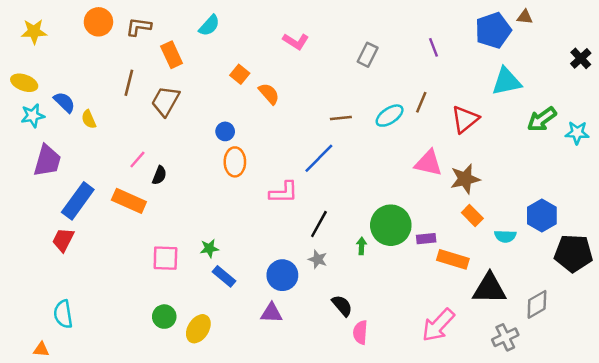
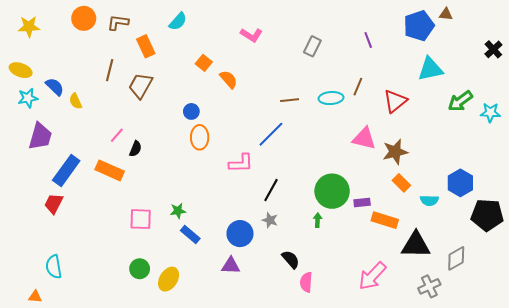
cyan ellipse: (390, 116) -> (331, 98), turned 30
green arrow: (362, 246) -> (318, 220), moved

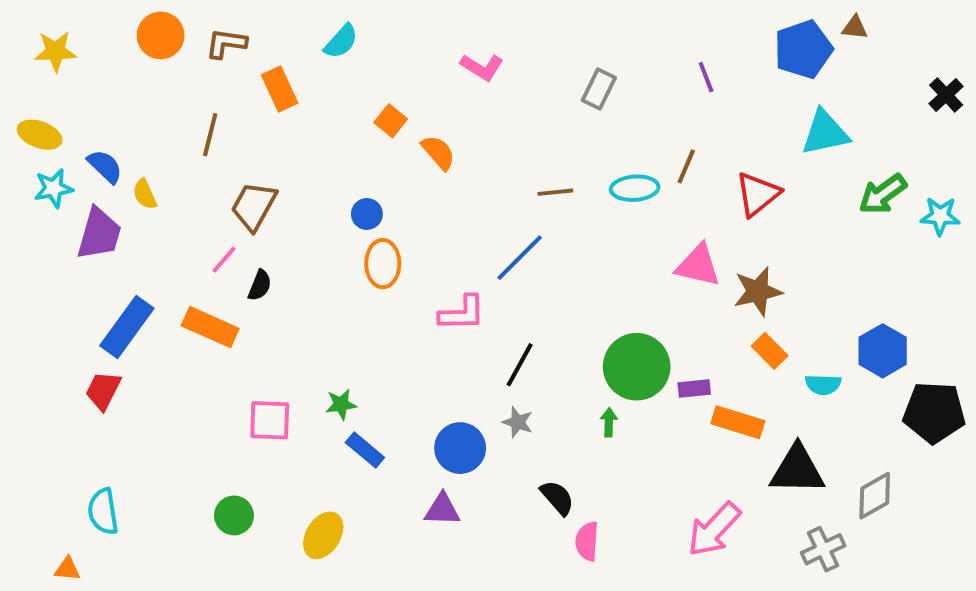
brown trapezoid: (141, 86) -> (254, 206), moved
purple trapezoid: (40, 136) -> (99, 234), moved
green circle: (140, 269) -> (234, 515), moved

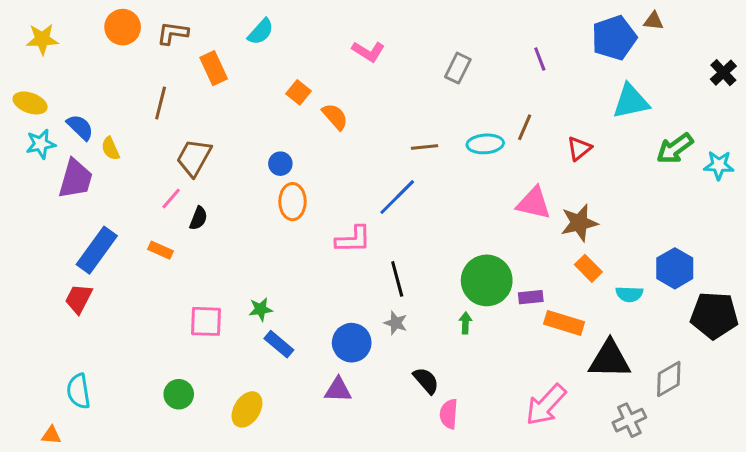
red triangle: (758, 194) -> (579, 148), size x0.7
orange rectangle: (210, 327) -> (161, 250), size x0.6
black line: (520, 365) -> (397, 279), turned -44

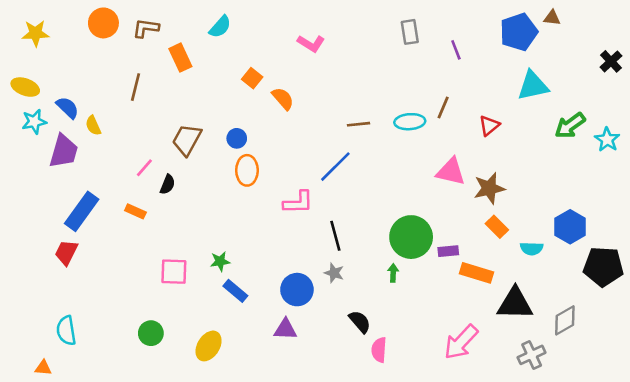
gray rectangle: (458, 68) -> (410, 32), moved, turned -35
brown trapezoid: (194, 158) -> (187, 140), moved
cyan star: (719, 165) -> (607, 140), turned 30

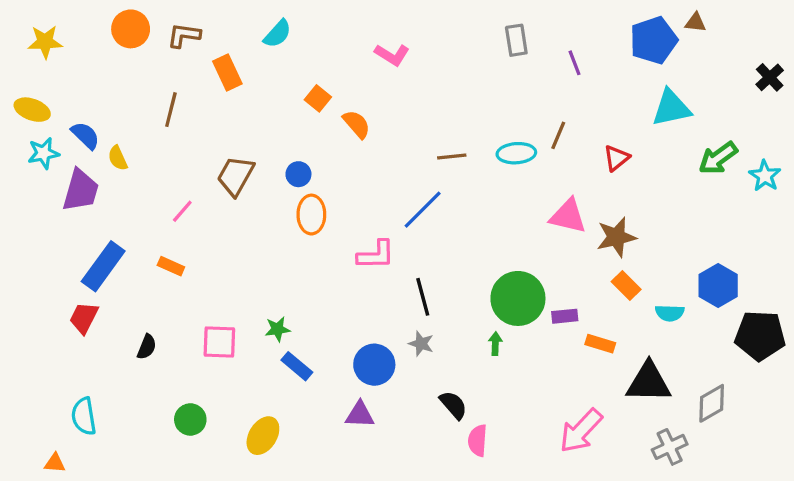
black semicircle: (168, 184) -> (147, 347), moved
orange rectangle: (476, 273) -> (600, 344), size x0.7

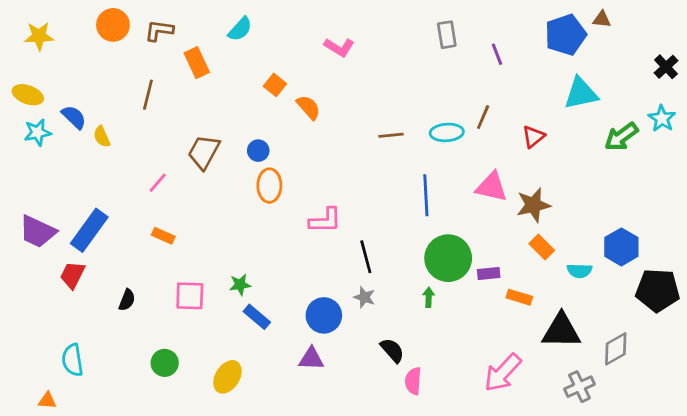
cyan star: (765, 176) -> (662, 118), moved
purple trapezoid: (81, 190) -> (38, 232), moved, turned 99
blue line: (423, 210) -> (426, 195), moved, turned -48
orange rectangle: (171, 266) -> (163, 236), moved

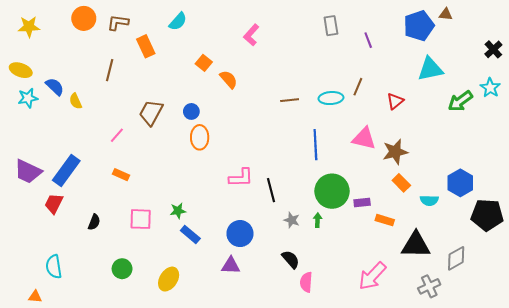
pink L-shape: (339, 47) -> (251, 35), turned 100
pink L-shape: (325, 220) -> (241, 178), moved
gray star: (364, 297) -> (292, 220), moved

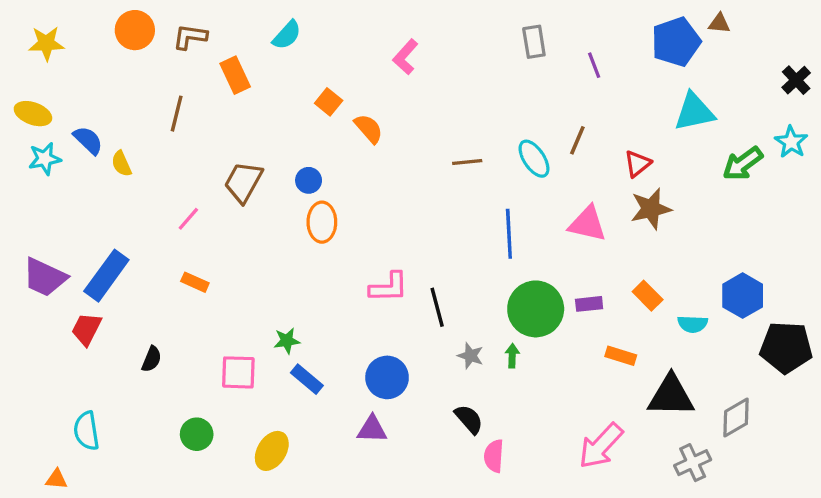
cyan ellipse: (331, 98) -> (534, 159), turned 60
brown star: (395, 152) -> (651, 209), moved
purple rectangle: (362, 203) -> (589, 304), moved
pink square: (141, 219) -> (238, 372), moved

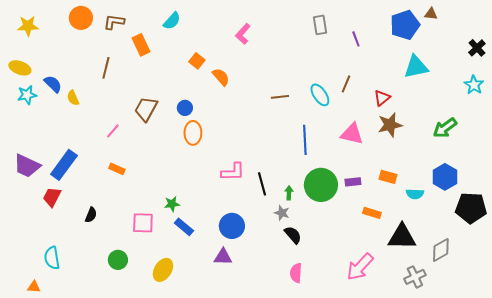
green arrow: (743, 164) -> (445, 128), moved
orange rectangle: (648, 296) -> (388, 177), turned -30
green arrow: (512, 356) -> (289, 193), moved
black semicircle: (469, 419) -> (293, 235), moved

